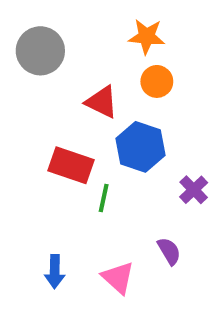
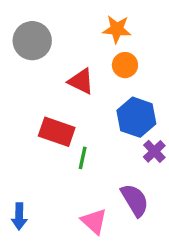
blue hexagon: (140, 147) -> (136, 117), moved
purple semicircle: (169, 251) -> (135, 200), size x1.5
blue arrow: (55, 272) -> (19, 216), moved

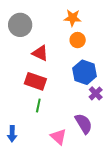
red triangle: (81, 81) -> (40, 53), moved
green line: (83, 158) -> (38, 105), moved

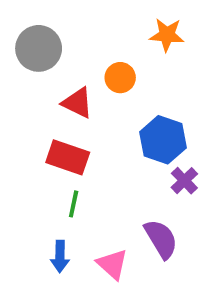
orange star: (73, 18) -> (167, 35), moved
orange circle: (78, 40) -> (120, 78), moved
blue arrow: (12, 134) -> (60, 256), moved

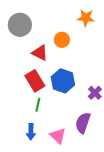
blue hexagon: (163, 140) -> (63, 81), moved
red rectangle: (68, 157) -> (35, 81), turned 40
purple semicircle: (161, 239) -> (83, 123), turned -130

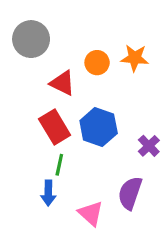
orange star: (86, 18) -> (135, 58), moved
blue arrow: (31, 132) -> (48, 193), moved

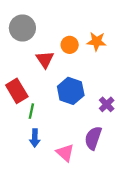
red triangle: (62, 83) -> (45, 59), turned 30
red rectangle: (55, 127) -> (17, 91), moved
green line: (59, 165) -> (31, 111), moved

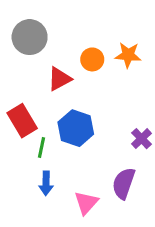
red triangle: (45, 59) -> (59, 79), turned 36
blue hexagon: (71, 91) -> (76, 128), moved
pink triangle: (65, 153) -> (86, 203), turned 30

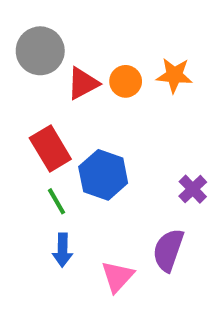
red triangle: (59, 79) -> (83, 83), moved
red rectangle: (22, 121) -> (50, 148), moved
green line: (42, 147) -> (56, 201), turned -42

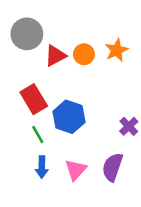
orange star: (174, 75) -> (117, 50), turned -30
pink triangle: (117, 277) -> (76, 170), moved

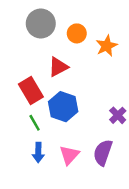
gray circle: (27, 34) -> (41, 23), moved
orange circle: (84, 54) -> (77, 33), moved
red triangle: (55, 56) -> (58, 67), moved

